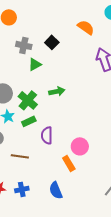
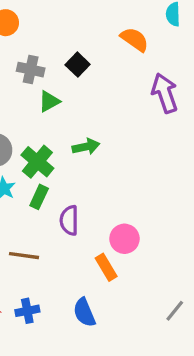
green rectangle: (29, 121) -> (39, 197), turned -40

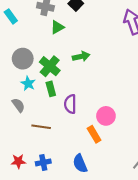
green rectangle: (39, 197) -> (51, 89), turned -40

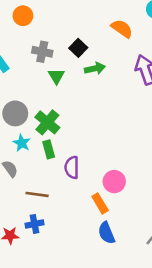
green triangle: (57, 27) -> (56, 76), turned -32
green arrow: (81, 56) -> (95, 68), moved
blue cross: (43, 162) -> (35, 224), moved
blue semicircle: (80, 164) -> (107, 233), moved

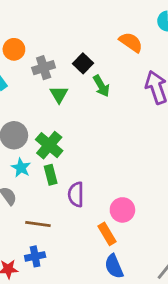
orange circle: (23, 16) -> (14, 49), moved
gray cross: (42, 52) -> (44, 68), turned -30
green arrow: (95, 68) -> (101, 86), turned 72

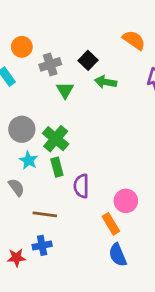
green arrow: (101, 86) -> (106, 82), turned 130

